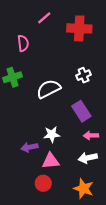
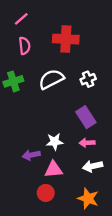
pink line: (44, 18) -> (21, 19), moved
red cross: (79, 28) -> (66, 39), moved
white semicircle: (49, 89) -> (51, 79), moved
pink arrow: (91, 136) -> (87, 143), moved

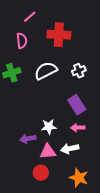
pink line: (21, 19) -> (30, 17), moved
white arrow: (93, 166) -> (70, 149), moved

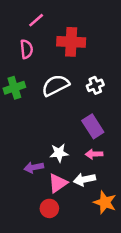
pink triangle: (48, 152) -> (58, 183), turned -30
orange star: (79, 178) -> (105, 202), moved

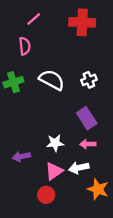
red cross: (71, 42) -> (82, 22), moved
white semicircle: (55, 85) -> (52, 80), turned 55
purple arrow: (34, 167) -> (21, 157), moved

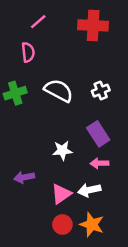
white star: (55, 143) -> (62, 151), moved
orange star: (98, 189) -> (92, 225), moved
red circle: (46, 195) -> (62, 225), moved

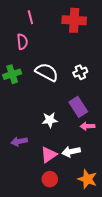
pink line: (38, 22) -> (30, 17), turned -64
pink arrow: (99, 163) -> (87, 126), moved
orange star: (92, 225) -> (87, 179), moved

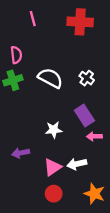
pink semicircle: (22, 42) -> (16, 55), moved
white cross: (80, 72) -> (87, 78), turned -32

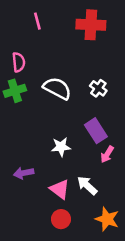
pink arrow: (94, 136) -> (107, 154), turned -56
white arrow: (77, 164) -> (87, 185), turned 54
pink triangle: (53, 167) -> (60, 189), turned -48

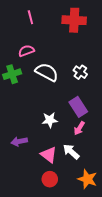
pink semicircle: (19, 62) -> (26, 51), moved, turned -105
pink arrow: (107, 154) -> (79, 128), moved

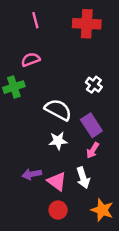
white semicircle: (47, 72) -> (58, 110), moved
purple arrow: (19, 141) -> (32, 174), moved
white arrow: (71, 152) -> (83, 178), turned -150

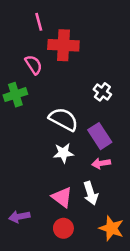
red cross: (87, 24) -> (63, 45), moved
pink semicircle: (31, 60) -> (34, 65), turned 78
pink arrow: (93, 150) -> (101, 163), turned 49
purple arrow: (32, 174) -> (19, 217), moved

